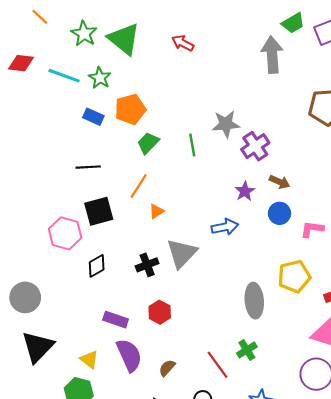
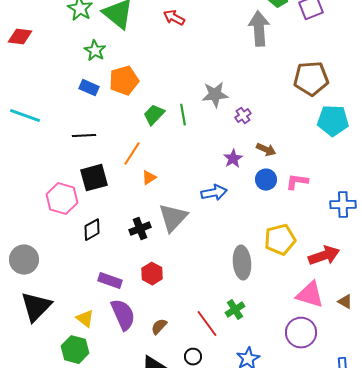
cyan line: (64, 76) -> (25, 116), moved
green trapezoid: (148, 143) -> (154, 115), moved
purple cross: (255, 146) -> (243, 116), size x0.6
pink L-shape: (312, 229) -> (297, 182), moved

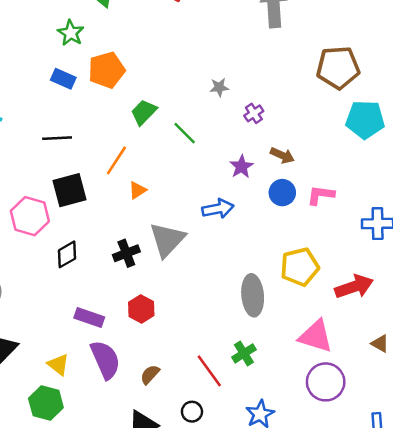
gray star: (215, 95) -> (219, 87), size x0.6
green line: (183, 115) -> (185, 133), moved, turned -35
pink triangle: (310, 295) -> (316, 336), moved

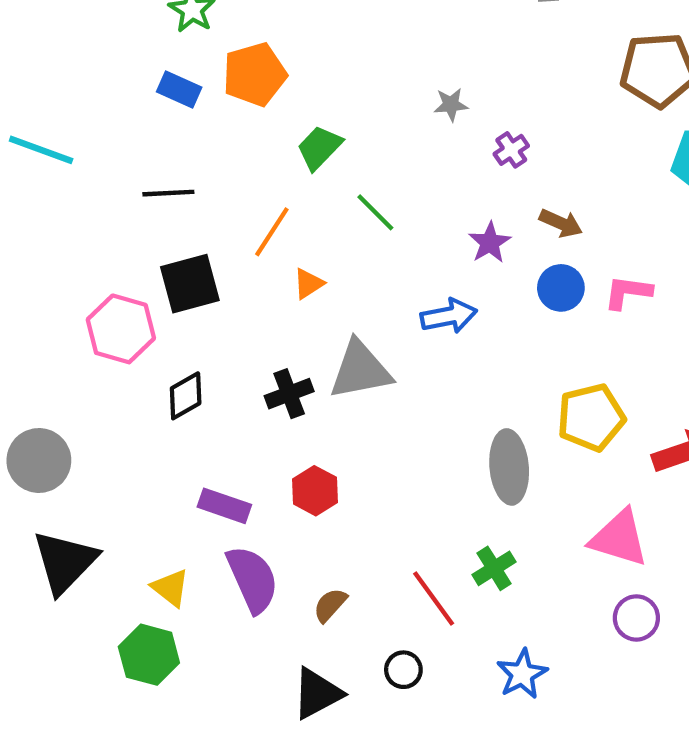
green line: (185, 133) -> (375, 212), moved
gray triangle: (167, 240) -> (360, 370), turned 36
purple circle: (326, 382) -> (636, 618), size x0.7

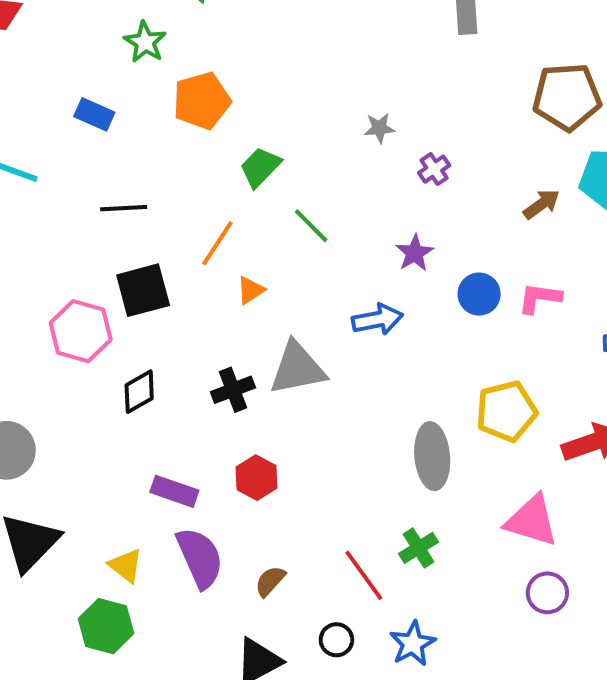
blue rectangle: (179, 89) -> (94, 114), moved
brown arrow: (561, 223) -> (542, 204), moved, turned -60
blue star: (522, 674) -> (413, 644), moved

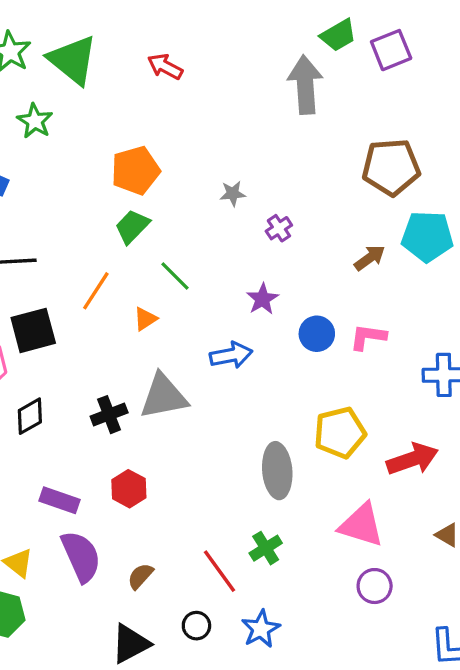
orange pentagon: (202, 101) -> (135, 170), moved
orange triangle: (251, 290) -> (145, 319), moved

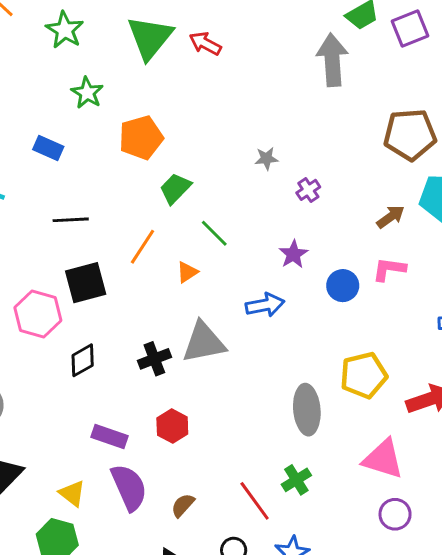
green triangle: (73, 60) -> (150, 37), moved, turned 30
orange pentagon: (135, 170) -> (141, 138), moved
pink L-shape: (368, 337) -> (389, 269), moved

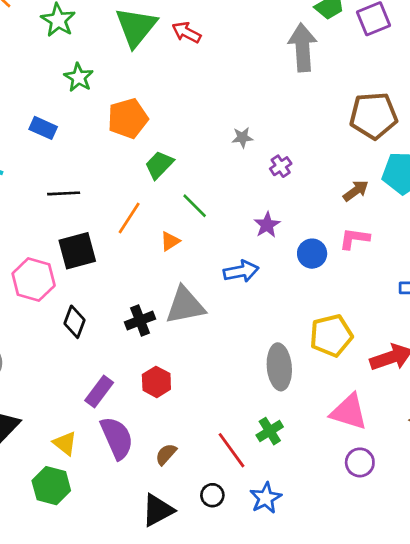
black diamond: (83, 360) -> (74, 322), turned -40
purple rectangle: (110, 437) -> (99, 391), turned -72

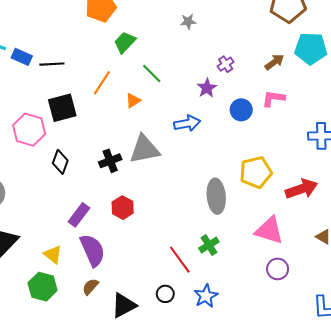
blue rectangle: (43, 128) -> (22, 57), moved
purple cross: (281, 166) -> (226, 64), moved
brown semicircle: (166, 454) -> (90, 287), moved

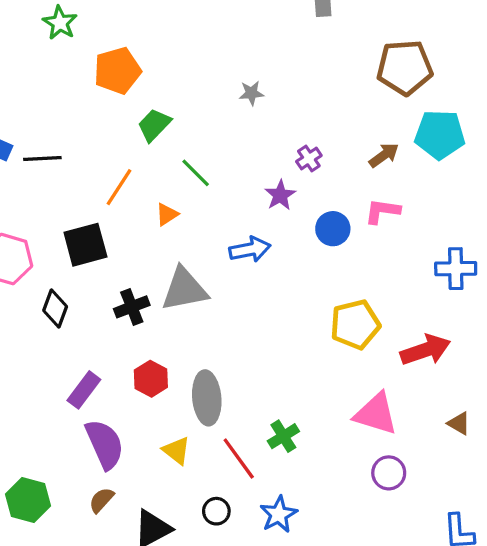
black square: (62, 108) -> (85, 245), moved
gray ellipse: (216, 196) -> (207, 398), moved
yellow triangle: (53, 254) -> (176, 451), moved

